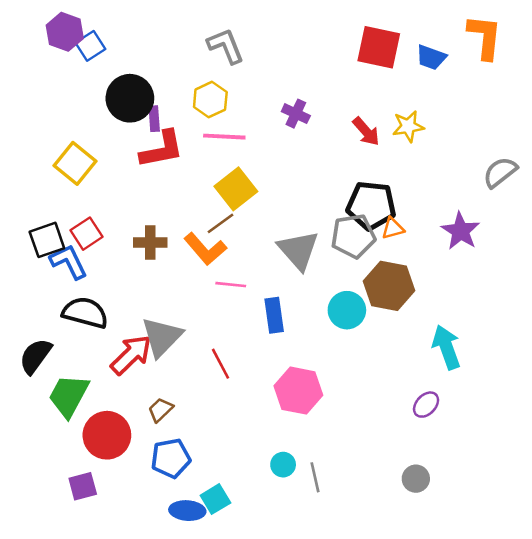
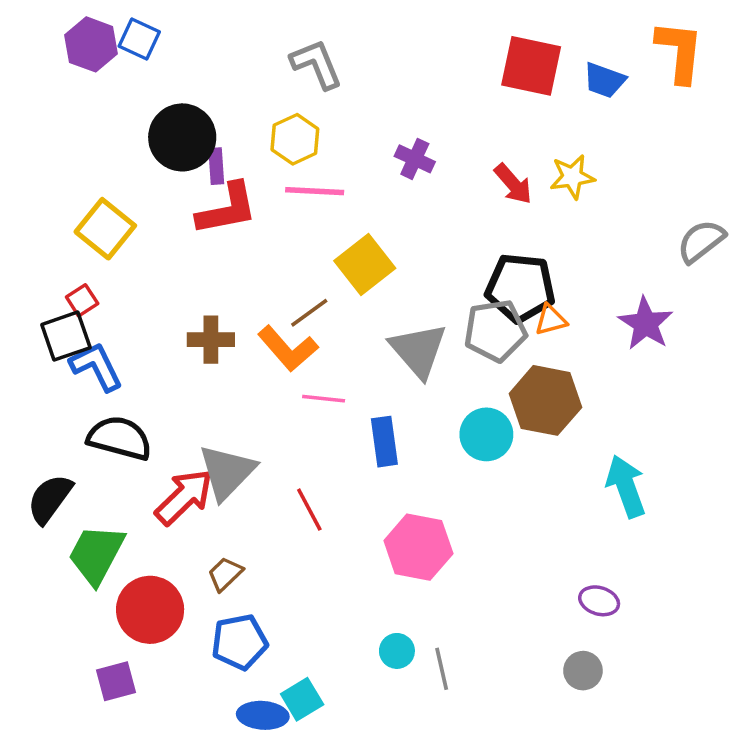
blue square: (90, 46) -> (139, 39), moved, turned -32
yellow square: (236, 189) -> (365, 264), moved
red square: (86, 234) -> (82, 300), moved, size x0.7
purple ellipse: (426, 405) -> (599, 601), moved, turned 64

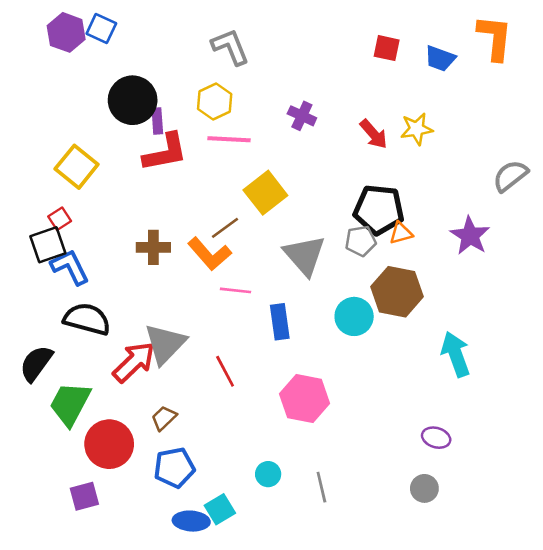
red square: (531, 66) -> (387, 48), size x0.6
gray pentagon: (495, 331) -> (361, 241), size x0.7
cyan circle: (397, 651) -> (268, 474), moved

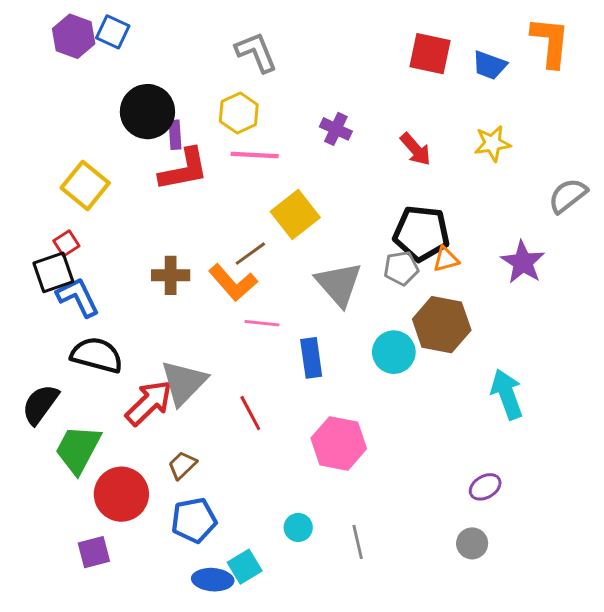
red square: (387, 48) -> (430, 54), size x1.4
yellow star: (417, 129) -> (492, 143), moved
purple ellipse: (436, 438) -> (485, 487), turned -48

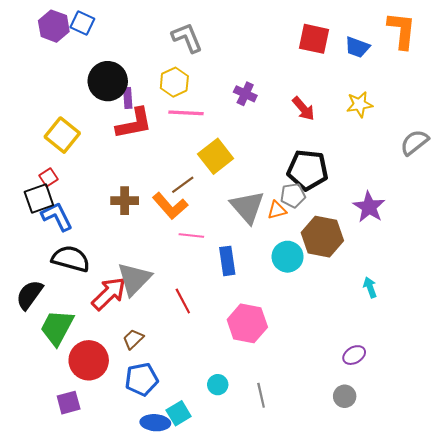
orange triangle: (446, 259) -> (277, 210), moved
purple star: (523, 262) -> (369, 207), moved
cyan arrow: (507, 394) -> (370, 287), size x0.6

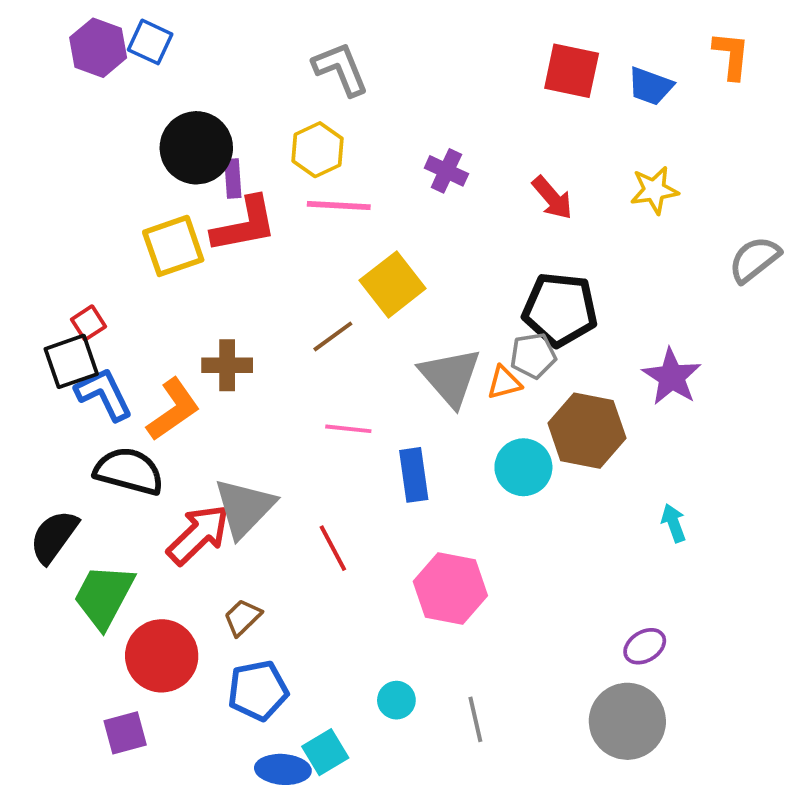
orange L-shape: (402, 30) -> (731, 55), size x0.7
yellow square: (62, 135) -> (173, 246), moved, turned 32
orange L-shape: (170, 206) -> (173, 410), moved, turned -84
gray circle: (345, 396) -> (627, 721), size x1.8

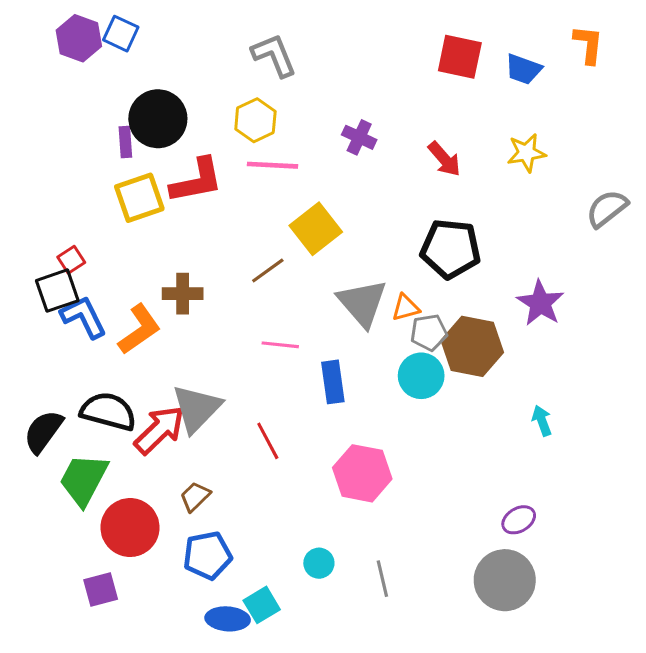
purple rectangle: (233, 179) -> (125, 142), moved
gray pentagon: (533, 356) -> (429, 332), moved
black semicircle: (129, 471) -> (108, 411), moved

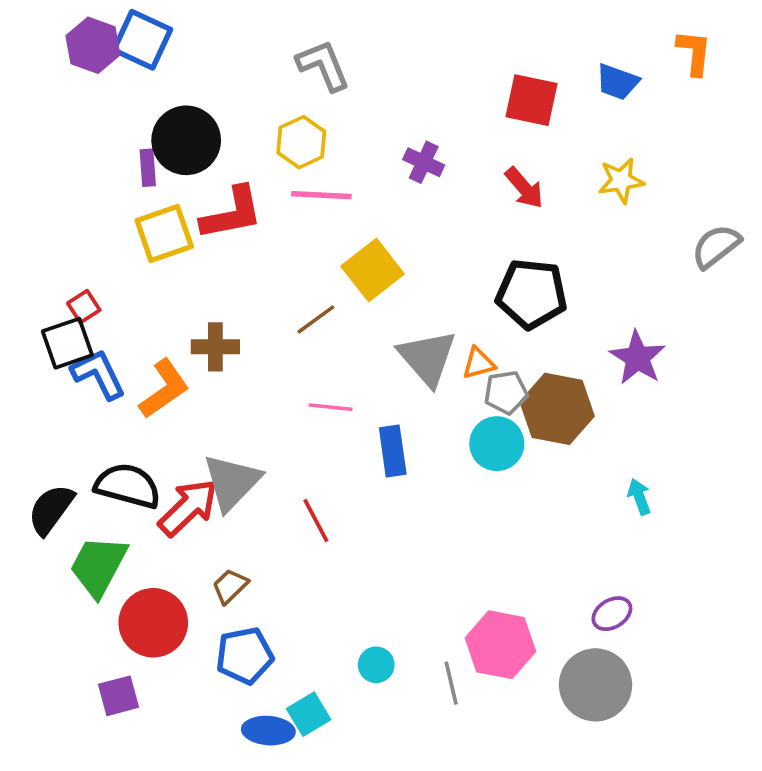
blue square: (121, 34) -> (142, 40), size x1.4
red square: (460, 57) -> (532, 100), moved
pink hexagon: (362, 473) -> (500, 645), moved

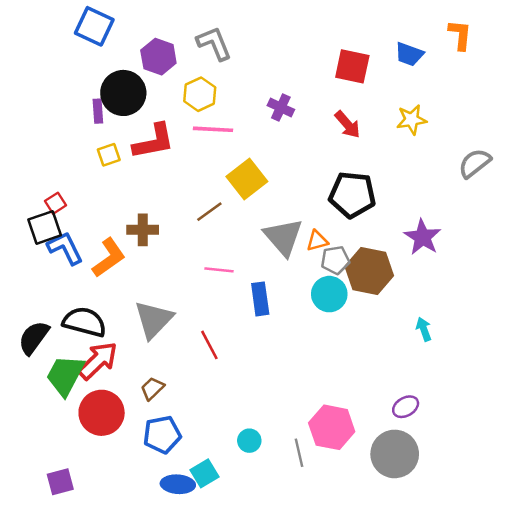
purple hexagon: (93, 45) -> (158, 57), moved
yellow square: (164, 234) -> (109, 155), size x0.6
red arrow: (188, 508) -> (98, 361), moved
purple square: (119, 696) -> (60, 482), moved

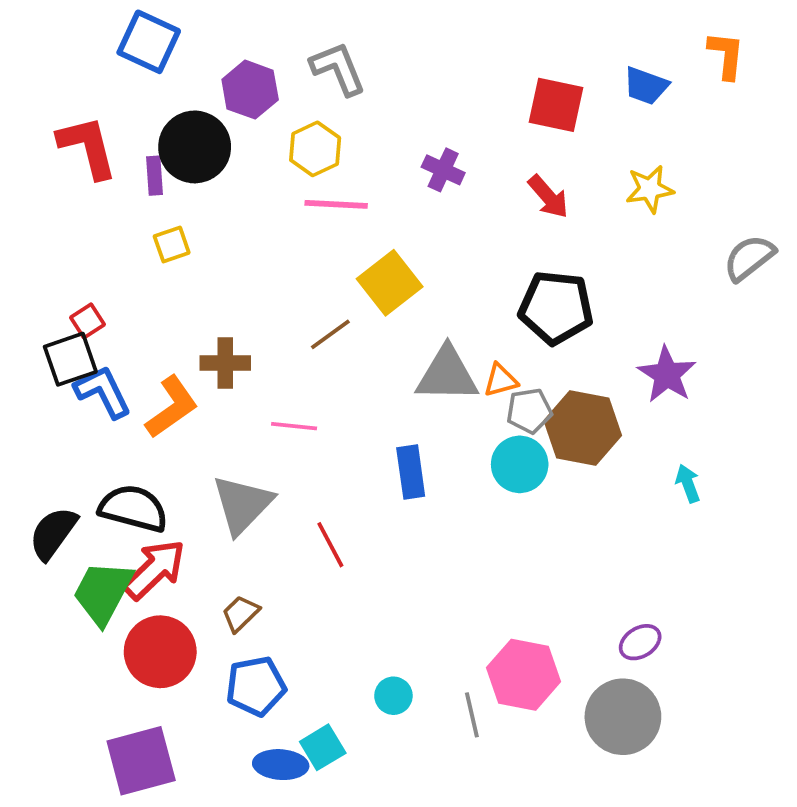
red L-shape: (154, 141) -> (88, 147), moved, turned -93
gray triangle: (283, 237) -> (447, 374), turned -48
pink line: (219, 270) -> (294, 426), moved
cyan arrow: (424, 329) -> (688, 483), moved
purple square: (60, 482) -> (141, 761), moved, size x1.6

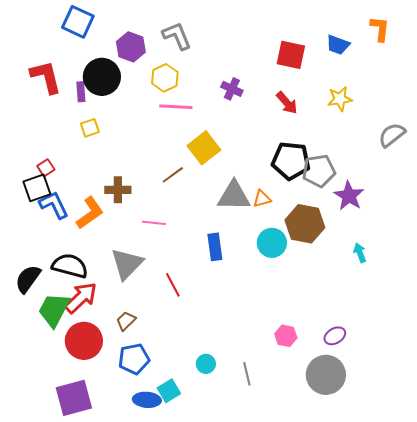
gray pentagon: (529, 411) -> (319, 171), moved, size x1.4
pink hexagon: (523, 675) -> (286, 336), moved, size x0.6

